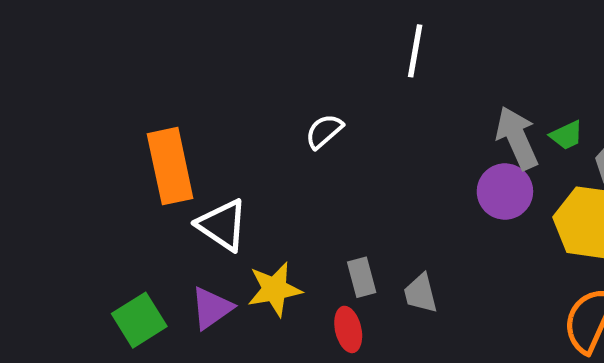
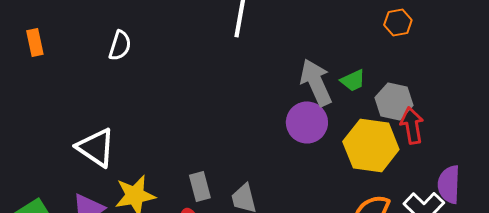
white semicircle: (324, 131) -> (120, 45), moved, turned 148
orange rectangle: (170, 166) -> (35, 42), moved, size x0.5

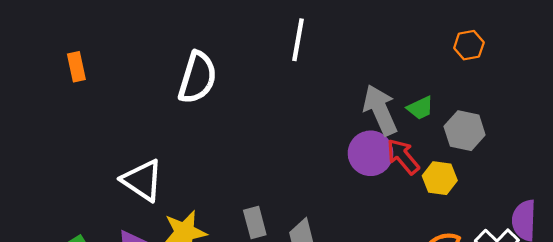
white semicircle: (120, 45) -> (198, 78), moved, size x1.6
red arrow: (412, 125) -> (403, 157), moved, turned -30
yellow hexagon: (371, 145) -> (440, 178), size x0.6

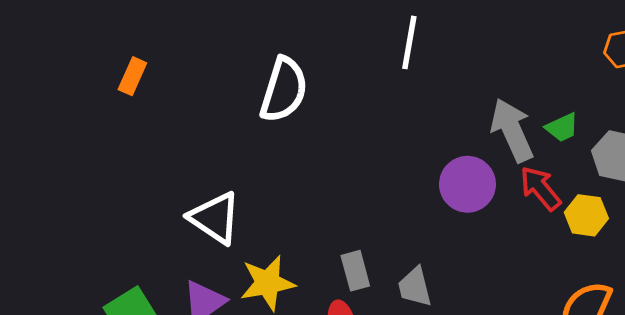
orange rectangle: (76, 67) -> (132, 76), turned 36
purple circle: (371, 153) -> (467, 184), moved

